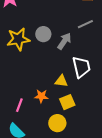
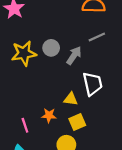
pink line: (19, 105) -> (25, 125), turned -40

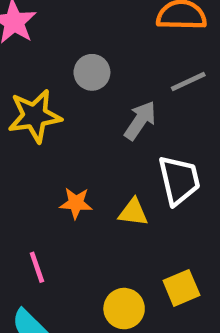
gray circle: (51, 48) -> (92, 72), moved
orange star: (49, 115) -> (76, 203), moved
yellow square: (77, 122) -> (181, 288), moved

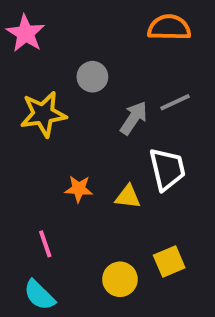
gray line: (188, 82) -> (175, 102), moved

